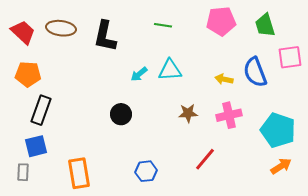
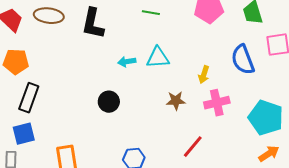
cyan arrow: (139, 74) -> (127, 62), turned 30
yellow arrow: (224, 79) -> (204, 75), moved, turned -84

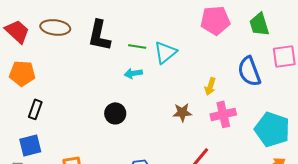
green line: (151, 13) -> (137, 46), moved
cyan triangle: (158, 58) -> (165, 52), moved, turned -35
black rectangle: (29, 98) -> (35, 109), size x0.7

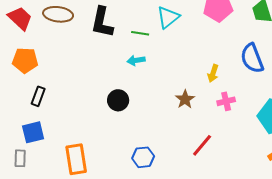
cyan triangle: (165, 52) -> (168, 17), moved
brown star: (182, 112) -> (185, 99), turned -30
pink cross: (223, 114) -> (226, 101), size x0.7

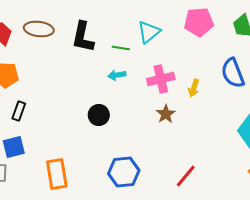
pink cross: (226, 101) -> (161, 79), moved, size x1.5
red line: (202, 145) -> (186, 176), moved
blue hexagon: (143, 157) -> (124, 172), size x1.4

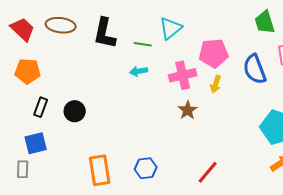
pink pentagon: (199, 22) -> (214, 53), moved
black circle: (99, 115) -> (75, 111), moved
blue hexagon: (124, 172) -> (146, 168), size x0.7
orange rectangle: (57, 174) -> (100, 170), moved

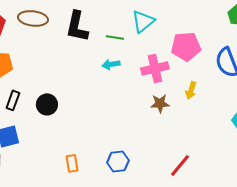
yellow arrow: (216, 84) -> (191, 90), moved
brown star: (188, 110) -> (160, 103), turned 30
orange rectangle: (100, 170) -> (72, 163), size x0.6

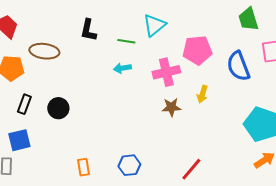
brown ellipse: (33, 18) -> (44, 51), moved
black L-shape: (77, 26) -> (88, 30), size x0.7

